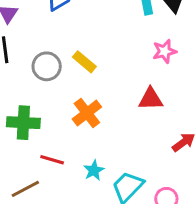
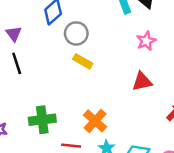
gray circle: (47, 66) -> (76, 33), moved
orange cross: (87, 113) -> (95, 121), moved

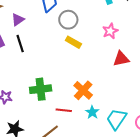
purple triangle: (14, 34) -> (18, 20), turned 32
pink star: (146, 41) -> (110, 31), moved

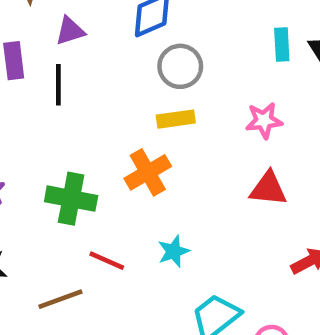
yellow rectangle: (73, 42) -> (176, 119), turned -56
orange cross: (83, 90) -> (148, 172), moved
cyan star: (92, 112) -> (174, 251), moved

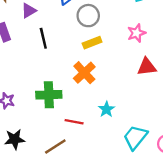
black line: (58, 85) -> (43, 38), moved

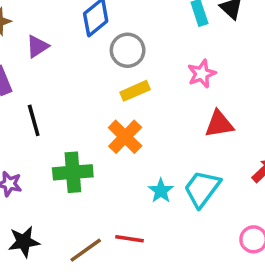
black line: (43, 38) -> (34, 120), moved
red line: (74, 122) -> (130, 239), moved
cyan trapezoid: (135, 137) -> (202, 189), moved

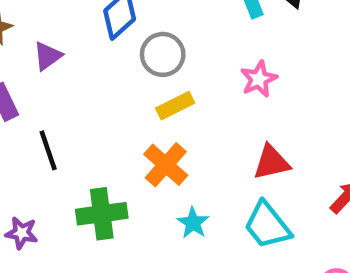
red triangle: (219, 124) -> (271, 162), moved
cyan trapezoid: (202, 189) -> (267, 225), turned -72
cyan star: (161, 191) -> (193, 223), moved

